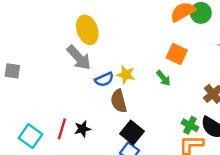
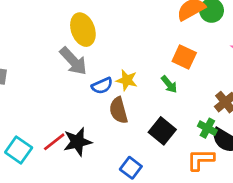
green cross: (190, 125) -> (207, 128), moved
red line: (62, 129) -> (54, 142), turned 35
black star: (82, 129) -> (77, 142), size x1.5
black square: (132, 133) -> (162, 131), moved

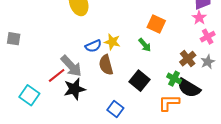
gray arrow: (73, 61) -> (71, 66), moved
red line: (54, 142) -> (57, 75), moved

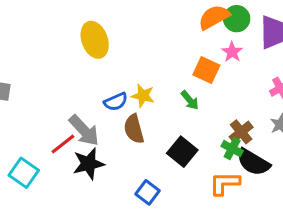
pink star: (199, 18) -> (232, 52), moved
brown cross: (188, 59) -> (241, 132), moved

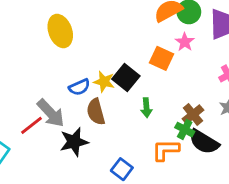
green arrow: (190, 100) -> (146, 108), moved, turned 36
black square: (182, 152) -> (126, 78), moved
black star: (89, 164) -> (74, 142), moved
orange L-shape: (225, 183) -> (166, 150), moved
blue square: (147, 192) -> (122, 169), moved

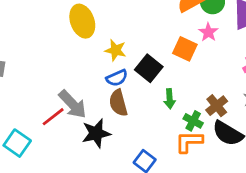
yellow star: (104, 82) -> (116, 50), moved
blue semicircle: (79, 87) -> (117, 78), moved
green cross: (185, 130) -> (193, 121), moved

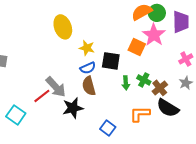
pink star: (208, 32) -> (154, 35), size x1.6
black square: (149, 68) -> (111, 61), turned -30
green cross: (193, 121) -> (144, 80), moved

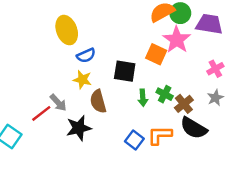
purple trapezoid: (181, 22) -> (209, 24), turned -80
yellow star: (87, 48) -> (82, 80), moved
blue semicircle: (88, 68) -> (86, 55), moved
gray arrow: (56, 87) -> (58, 103), size x0.7
blue square: (108, 128) -> (134, 140), moved

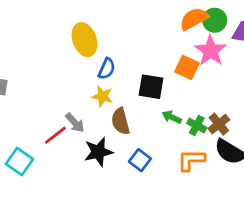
blue semicircle: (86, 55) -> (107, 69), turned -42
green cross: (165, 94) -> (197, 125), moved
green arrow: (143, 98) -> (172, 117), turned 119
blue square: (134, 140) -> (140, 160), moved

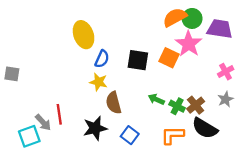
black square: (151, 87) -> (138, 60), moved
gray arrow: (75, 123) -> (43, 122), moved
red line: (55, 135) -> (59, 114), turned -60
cyan square: (19, 161) -> (29, 136), turned 35

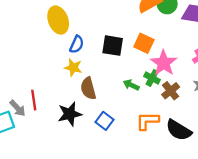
pink star: (189, 44) -> (164, 63), moved
green cross: (177, 106) -> (152, 78), moved
black semicircle: (205, 128) -> (179, 130), moved

